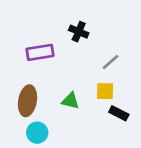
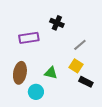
yellow square: (105, 91) -> (76, 66), turned 32
cyan circle: (37, 133) -> (36, 92), moved

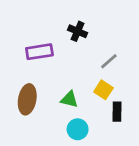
black rectangle: (86, 82) -> (117, 112), turned 64
cyan circle: (36, 92) -> (78, 129), moved

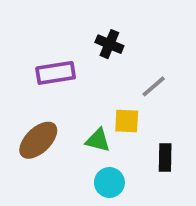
yellow square: (103, 90) -> (127, 121), moved, turned -30
brown ellipse: (27, 99) -> (38, 140), turned 36

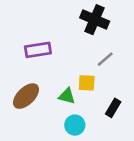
black cross: (109, 44) -> (95, 20), moved, size x1.5
black rectangle: (165, 158) -> (113, 108), turned 30

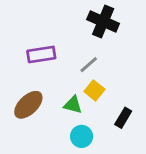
gray line: (105, 59) -> (89, 65), moved
yellow square: (87, 83) -> (94, 90), turned 36

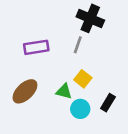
gray line: (89, 65) -> (78, 45), moved, turned -30
cyan circle: (82, 136) -> (80, 109), moved

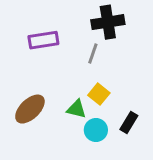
black cross: (90, 18) -> (108, 22), turned -32
purple rectangle: (36, 47) -> (43, 40), moved

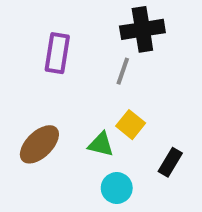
purple rectangle: (43, 40) -> (57, 53), turned -72
cyan circle: (96, 130) -> (117, 188), moved

